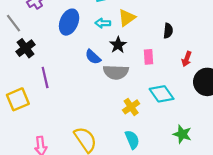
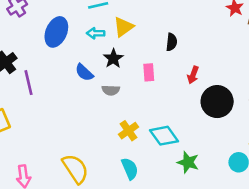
gray semicircle: (116, 72) -> (111, 90), size x0.6
purple line: (45, 78) -> (29, 83), moved
cyan diamond: (162, 94) -> (164, 136), moved

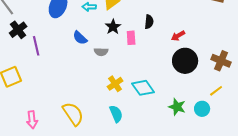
black semicircle: (172, 42) -> (149, 22), moved
black star: (113, 59) -> (113, 27), moved
red arrow: (193, 75) -> (178, 36), moved, turned 40
green star: (188, 162) -> (177, 107), moved

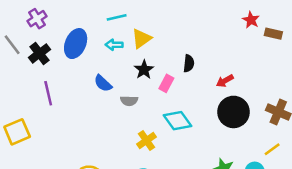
black cross: (18, 30) -> (39, 53), moved
pink rectangle: (131, 38) -> (166, 83), turned 32
cyan diamond: (143, 88) -> (178, 121), moved

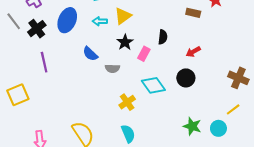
brown rectangle: (273, 34) -> (193, 13), moved
black circle: (234, 112) -> (186, 78), moved, size x0.7

